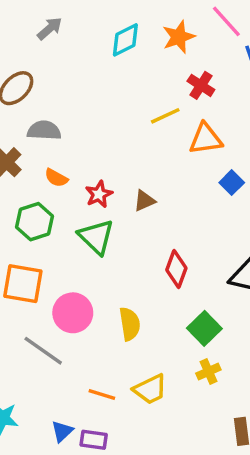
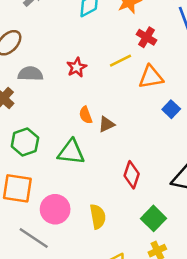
orange semicircle: (56, 178) -> (86, 115), moved, turned 42
red star: (99, 194) -> (77, 67), moved
green triangle: (96, 237) -> (71, 152), turned -36

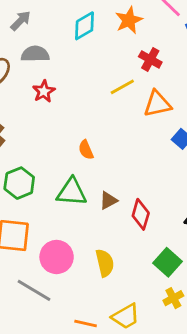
red star: (77, 67) -> (44, 91), moved
gray semicircle: (30, 74) -> (35, 54), moved
brown triangle: (106, 124) -> (108, 200), moved

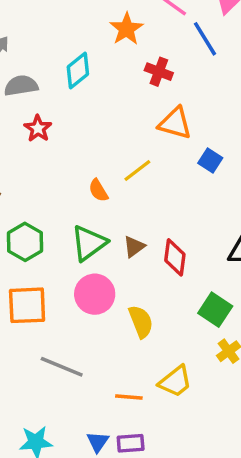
cyan diamond: (85, 26) -> (78, 71), moved
yellow line: (122, 87) -> (137, 170), moved
orange triangle: (157, 104) -> (175, 123), turned 36
green triangle: (72, 192) -> (89, 243), turned -32
pink circle: (57, 257) -> (95, 294), moved

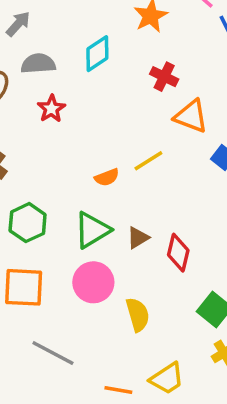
red cross: (159, 72) -> (164, 77), moved
orange semicircle: (98, 190) -> (107, 177), turned -85

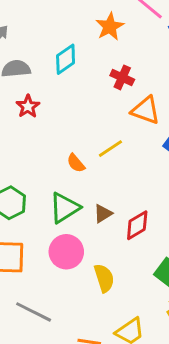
orange semicircle: (107, 177) -> (76, 163), turned 72
red diamond: (178, 253) -> (137, 225), turned 48

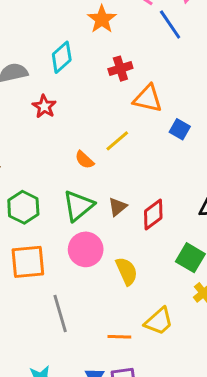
red cross: (122, 77) -> (120, 69), turned -35
red star: (28, 106) -> (44, 106), moved
gray line: (34, 312) -> (60, 313), turned 54

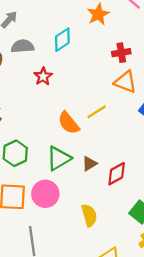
red cross: (120, 69) -> (121, 53), moved
orange semicircle: (84, 160) -> (69, 123), size x1.5
pink circle: (86, 249) -> (45, 194), moved

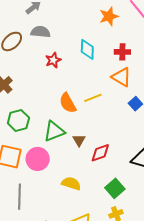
cyan diamond: (62, 40) -> (87, 49), moved, turned -65
brown triangle: (89, 164) -> (79, 140), turned -40
yellow semicircle: (89, 215) -> (71, 184), turned -66

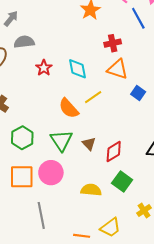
cyan diamond: (87, 49) -> (78, 69), moved
green triangle: (54, 131) -> (61, 140), turned -30
green square: (115, 188) -> (122, 181), moved

